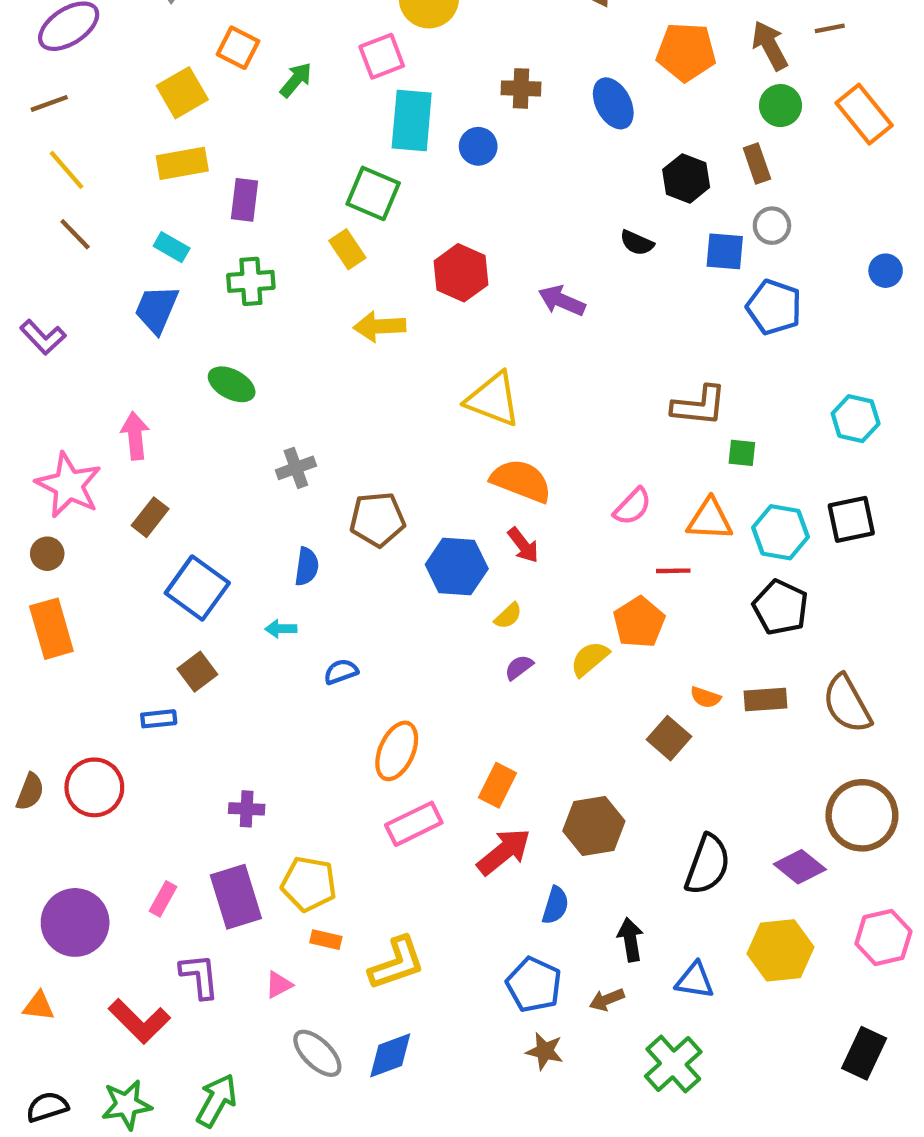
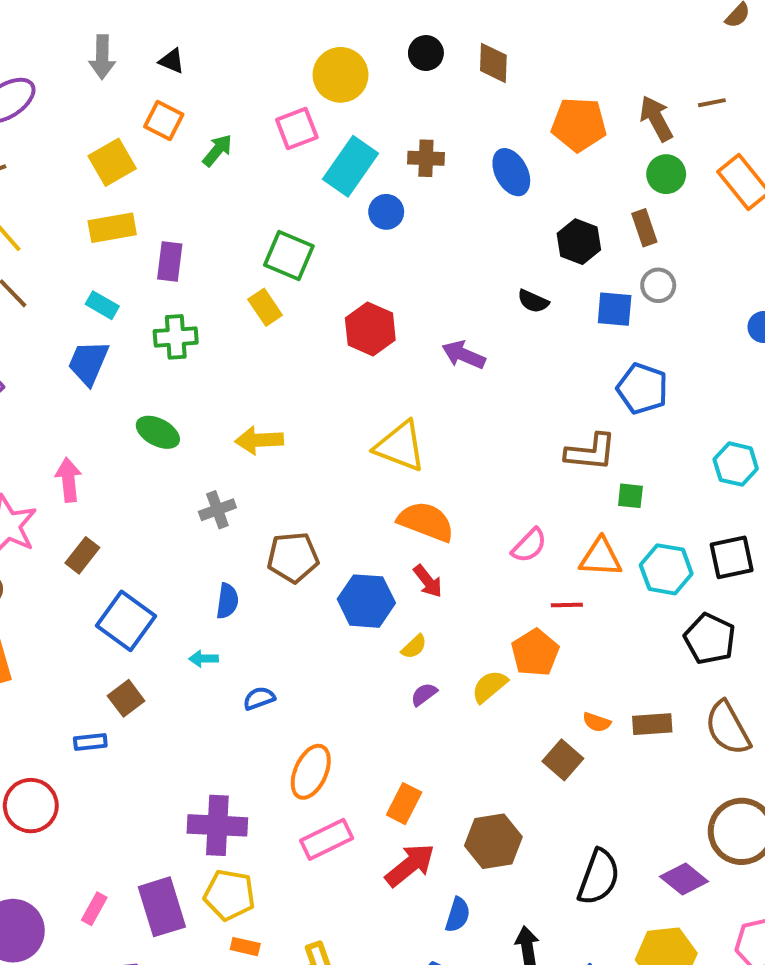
cyan rectangle: (412, 121) -> (350, 166), moved, turned 30
blue pentagon: (774, 307) -> (642, 389), moved
yellow arrow: (380, 326) -> (259, 440), moved
black pentagon: (780, 607) -> (710, 639), moved
purple cross: (247, 809) -> (217, 825), moved, size x1.8

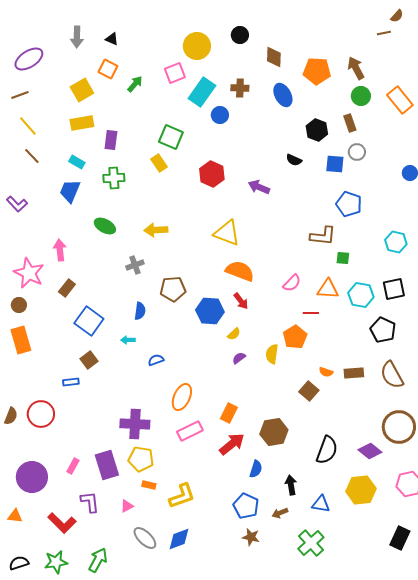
brown diamond: (493, 63) -> (274, 57), moved
brown line: (712, 103) -> (384, 33), moved
yellow semicircle: (489, 686) -> (272, 354), turned -42

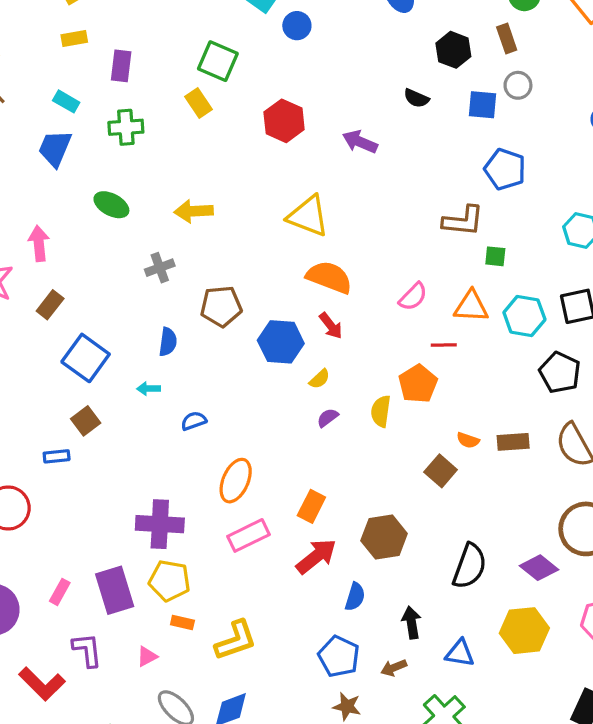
yellow rectangle: (82, 123) -> (74, 39), size x0.7

